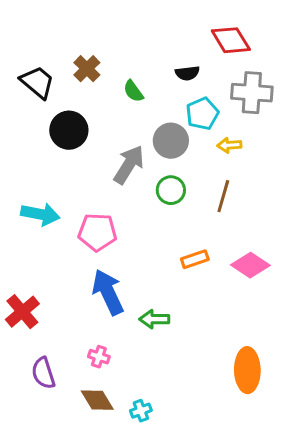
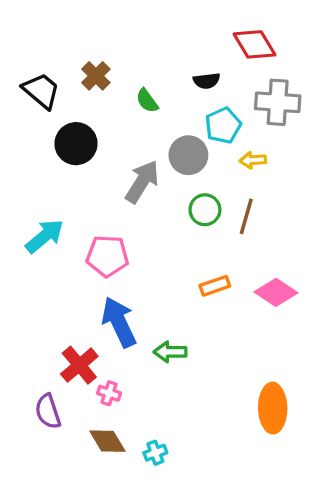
green circle: (171, 190) -> (205, 210), moved
cyan arrow: (40, 214) -> (45, 236), turned -51
red cross: (22, 312) -> (79, 365), moved

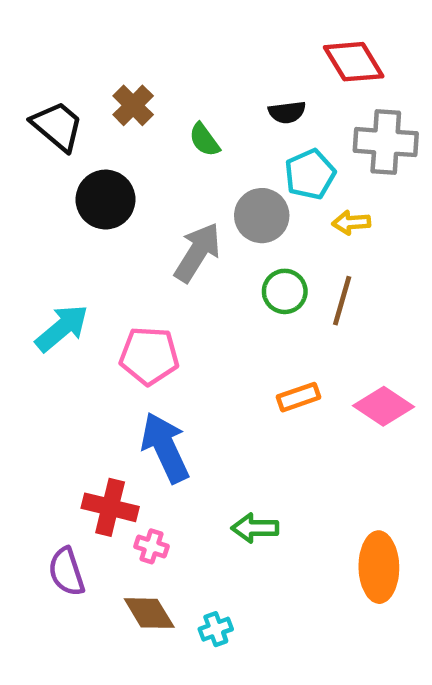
green arrow: (170, 352) -> (255, 528), moved
red cross: (79, 365) -> (110, 507), turned -36

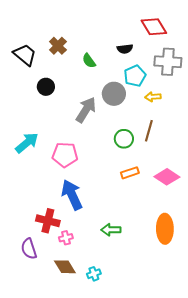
black circle: (105, 200) -> (46, 87), size x0.7
green circle: (285, 291) -> (124, 139), moved
pink cross: (151, 546) -> (66, 238), turned -32
orange ellipse: (379, 567) -> (165, 229), moved

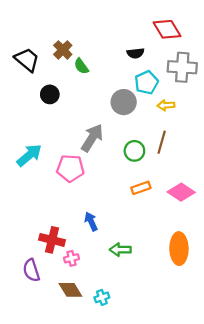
green semicircle: (89, 61) -> (81, 66), moved
gray arrow: (86, 110) -> (92, 138), moved
blue arrow: (72, 195) -> (91, 221), moved, size x0.6

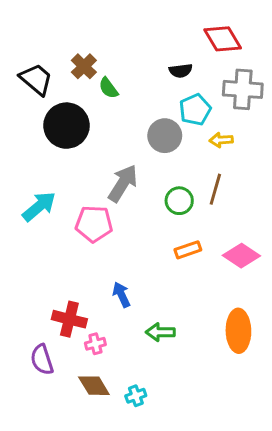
black circle: (50, 94) -> (66, 126), size x1.8

